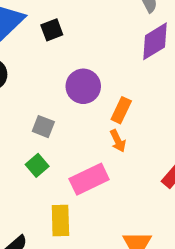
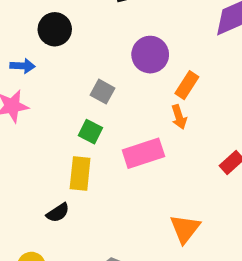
green square: (37, 165) -> (90, 132), turned -30
yellow rectangle: (60, 221) -> (80, 174), moved

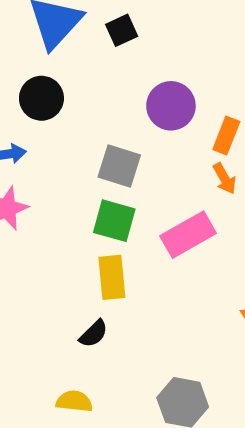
gray square: (102, 92) -> (119, 166), size x1.4
green square: (90, 132) -> (114, 221), size x1.4

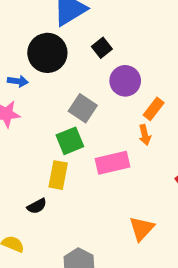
black square: (122, 30) -> (102, 48), moved, turned -30
black circle: (41, 98) -> (47, 53), size x1.4
green square: (114, 221) -> (70, 141), turned 36

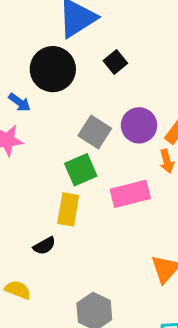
blue arrow: (18, 81) -> (20, 102), turned 30
purple circle: (125, 81) -> (139, 125), moved

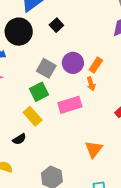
yellow rectangle: (68, 209) -> (33, 116), turned -48

